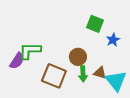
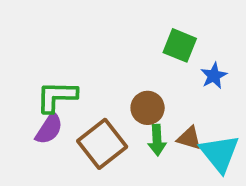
purple semicircle: (17, 61) -> (49, 129), moved
brown square: (54, 76) -> (102, 144), turned 30

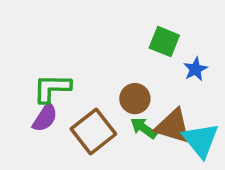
brown triangle: (189, 138) -> (173, 126), size x1.6
green arrow: (157, 140) -> (144, 128), turned 128

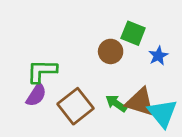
brown circle: (135, 99) -> (111, 51), moved

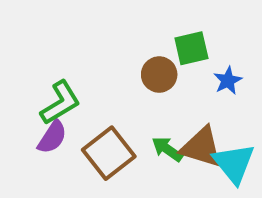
green square: (133, 33) -> (191, 48), turned -35
green L-shape: (42, 71) -> (60, 103), turned 148

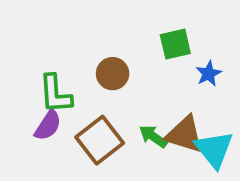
brown circle: (159, 75) -> (113, 74), moved
green L-shape: (60, 103) -> (55, 94), turned 117

